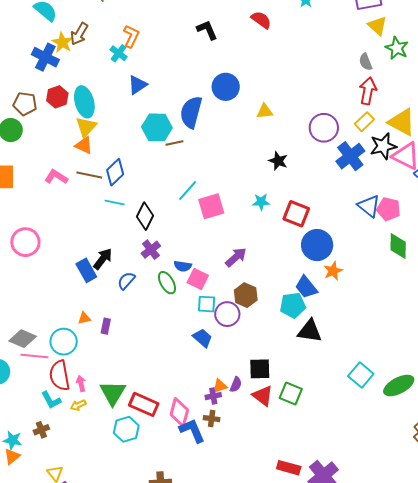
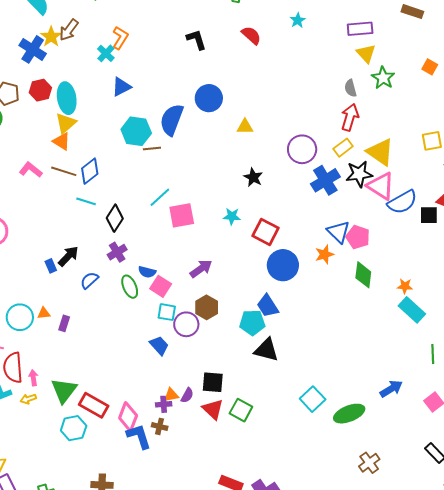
blue rectangle: (86, 270) -> (51, 266), size x0.6
orange star: (333, 271) -> (324, 254), moved
cyan circle: (64, 342) -> (20, 317), moved

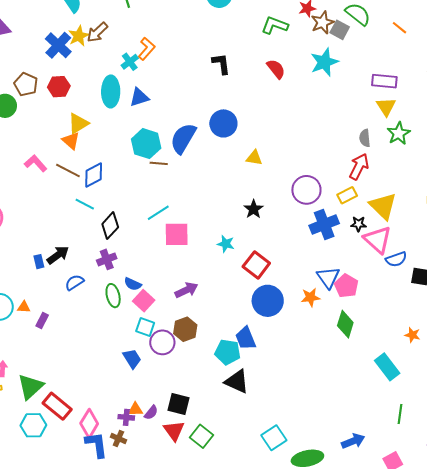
cyan star: (298, 20) -> (324, 62), size x1.8
cyan ellipse: (67, 98) -> (111, 91), moved
black star: (359, 174) -> (358, 224), size x0.6
blue semicircle: (402, 202) -> (396, 259), size x0.7
orange star: (405, 286) -> (412, 335), moved

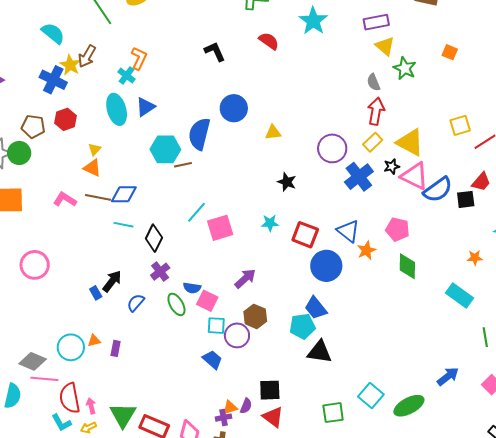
yellow triangle: (78, 124) -> (94, 149), size x0.6
blue diamond: (94, 175) -> (124, 194), turned 44
blue semicircle: (396, 259) -> (438, 190), size x1.4
blue triangle: (328, 277) -> (348, 231), moved
green square: (201, 436) -> (333, 413), moved, turned -30

